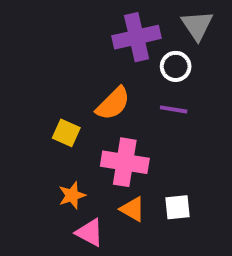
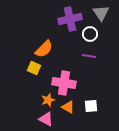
orange semicircle: (113, 104) -> (44, 49), moved
orange star: (72, 195) -> (48, 100), moved

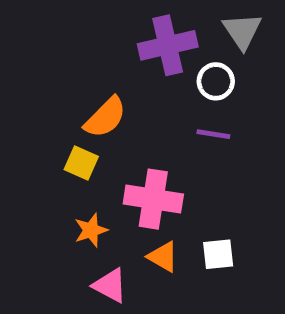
orange star: (48, 100) -> (91, 230), moved

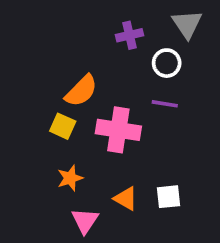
purple cross: (168, 45) -> (129, 35), size x0.6
pink cross: (153, 199) -> (118, 130), moved
pink triangle: (110, 285) -> (85, 221), turned 36

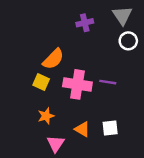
white circle: (167, 63) -> (128, 41), moved
purple line: (165, 104) -> (108, 82), moved

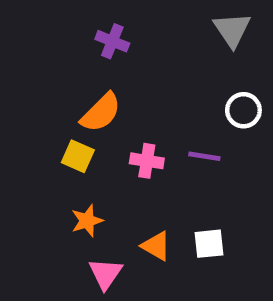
purple cross: (85, 23) -> (112, 41), moved, turned 35
white circle: (128, 41) -> (243, 110), moved
pink cross: (77, 84) -> (147, 161), size x0.6

